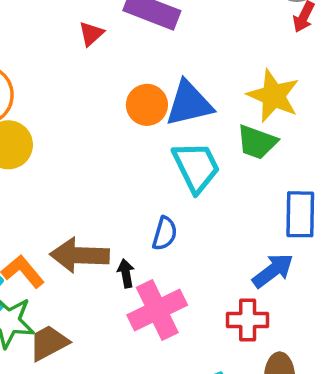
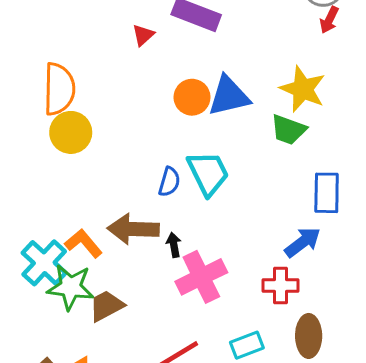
cyan trapezoid: (196, 167) -> (208, 173), moved
blue semicircle: (165, 233) -> (169, 182), moved

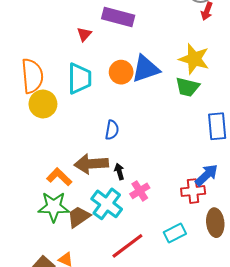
cyan trapezoid: (208, 173) -> (79, 78), moved, turned 32
blue arrow: (303, 242) -> (207, 175), moved
cyan cross: (44, 263) -> (107, 204), moved
pink cross: (201, 277) -> (140, 191), size x0.6

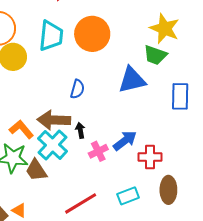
blue triangle: (145, 69) -> (132, 80), moved
orange circle: (121, 72) -> (92, 34), size x1.5
blue arrow: (207, 175) -> (125, 141), moved
cyan cross: (107, 204) -> (53, 145), moved
brown trapezoid: (79, 217) -> (36, 170), turned -95

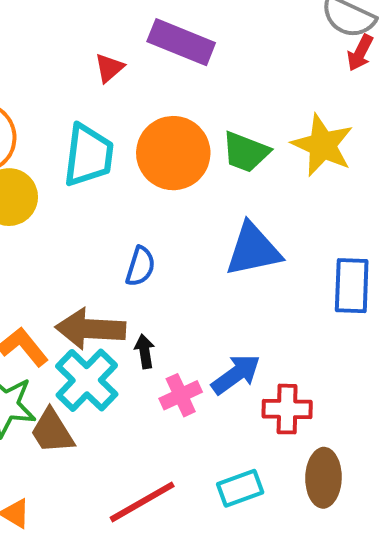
green trapezoid: (155, 55) -> (246, 152), moved

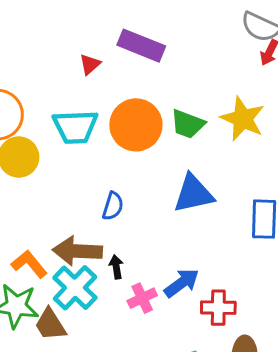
cyan trapezoid: (88, 155) -> (75, 127), turned 81

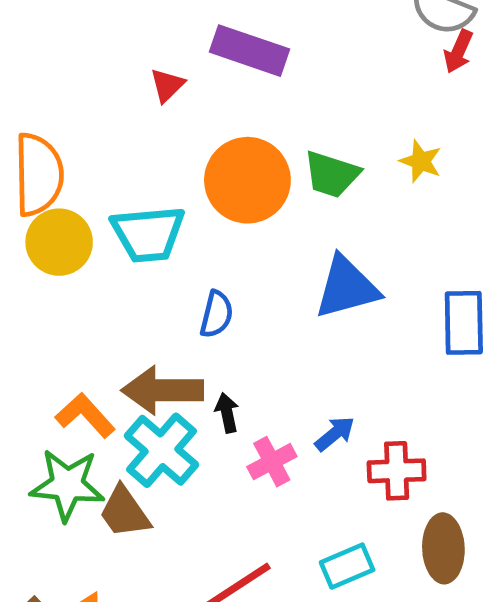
yellow star: (243, 119) -> (421, 161), size x0.6
cyan trapezoid: (75, 127) -> (148, 234), moved
blue arrow: (182, 283) -> (335, 434), size x0.7

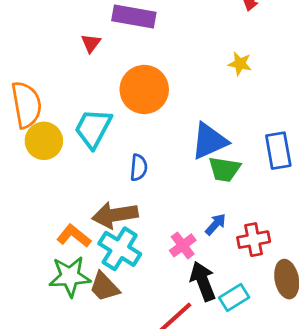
green trapezoid: (332, 174) -> (224, 169), moved
cyan trapezoid: (148, 234) -> (93, 128), turned 132
black arrow: (227, 413) -> (203, 281), moved, size x1.8

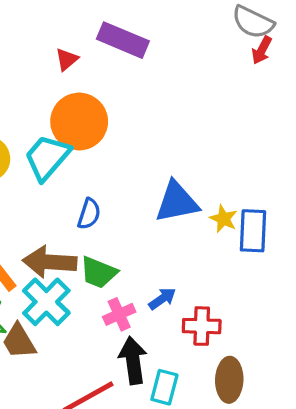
yellow star: (240, 64) -> (224, 219), moved
orange circle: (144, 89) -> (79, 121), moved
green trapezoid: (224, 169) -> (99, 272), moved
cyan rectangle: (234, 297) -> (164, 387), turned -56

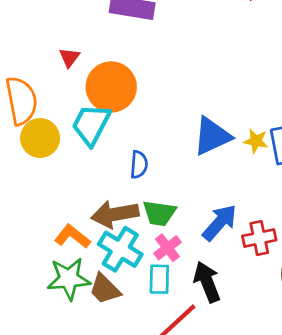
red triangle: (67, 59) -> (69, 57), moved
blue arrow: (162, 299) -> (220, 223), size x1.6
pink cross: (119, 314) -> (167, 248), moved
cyan rectangle: (164, 387) -> (159, 279), moved

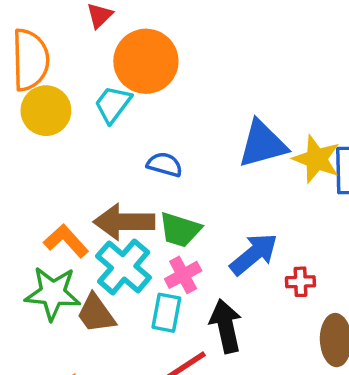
cyan trapezoid: (91, 124) -> (113, 104), size x0.7
yellow star: (256, 141) -> (316, 159), size x1.5
blue semicircle: (139, 165) -> (165, 164), turned -88
red cross: (259, 238) -> (300, 282), size x0.7

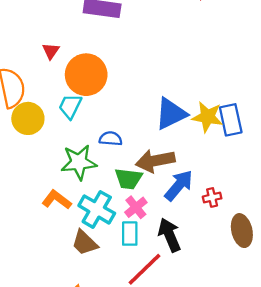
brown arrow: (124, 222) -> (155, 161), moved
green star: (53, 293) -> (79, 162), moved

